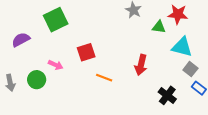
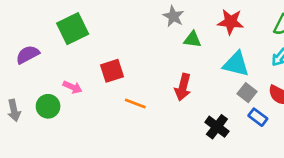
green triangle: (159, 27) -> (192, 40), moved

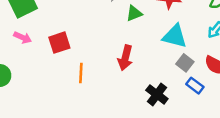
green triangle: (192, 40) -> (134, 13), turned -30
pink arrow: (73, 87) -> (23, 37), moved
orange line: (135, 104) -> (81, 73), turned 72

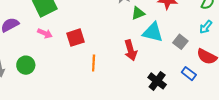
cyan triangle: (175, 36) -> (153, 32), moved
red arrow: (125, 58) -> (131, 50), turned -30
gray square: (185, 63) -> (180, 42), moved

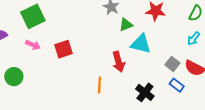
gray square: (180, 42) -> (172, 64), moved
orange line: (94, 63) -> (99, 85), moved

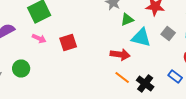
red arrow: (119, 62) -> (120, 54), turned -66
gray square: (172, 64) -> (168, 34), moved
orange line: (99, 85) -> (122, 78), moved, turned -56

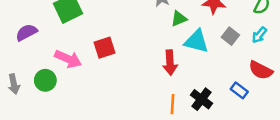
pink arrow: (39, 38) -> (68, 59), moved, size x1.5
red arrow: (120, 54) -> (170, 63), turned 78
orange line: (122, 78) -> (173, 104), moved, turned 56

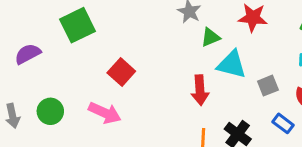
gray square: (230, 36) -> (268, 86), moved, turned 30
red square: (105, 48) -> (121, 72), turned -30
pink arrow: (68, 59) -> (105, 113), moved

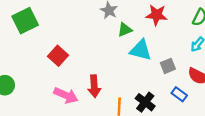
red arrow: (200, 90) -> (94, 86), moved
pink arrow: (105, 113) -> (66, 95), moved

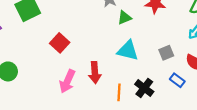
cyan triangle: (141, 50) -> (128, 51), moved
pink arrow: (66, 95) -> (67, 81), turned 90

